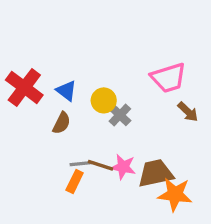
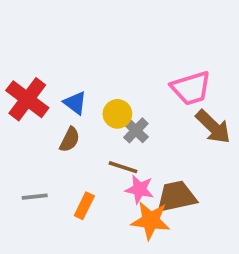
brown arrow: (188, 112) -> (213, 127), size x1.5
gray line: (81, 164) -> (35, 197), moved
brown line: (100, 165) -> (123, 167), moved
orange star: (175, 194) -> (151, 221), moved

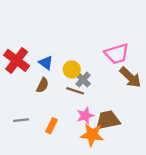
brown line: (123, 167) -> (75, 91), moved
pink star: (140, 189) -> (85, 116), turned -30

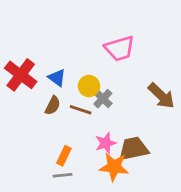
pink trapezoid: (117, 54) -> (120, 48), moved
brown line: (75, 91) -> (81, 110), moved
gray line: (21, 120) -> (62, 175), moved

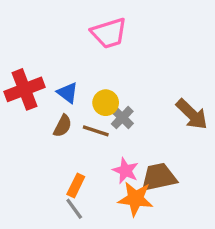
pink trapezoid: (120, 48) -> (109, 33), moved
red cross: (21, 75) -> (24, 89), turned 32
pink star: (106, 143) -> (126, 171), turned -30
gray line: (62, 175) -> (74, 209), turned 60

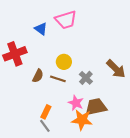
blue triangle: (68, 93) -> (41, 29), moved
gray cross: (122, 118) -> (86, 78), moved

